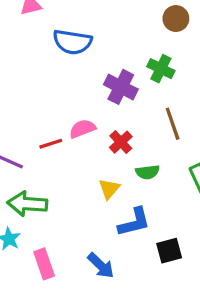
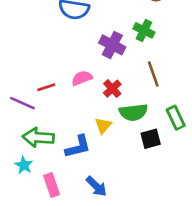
red line: (51, 144) -> (46, 87), moved
green semicircle: (148, 172) -> (133, 112), size x1.5
blue L-shape: (134, 222) -> (78, 147), moved
black square: (169, 251) -> (151, 139), moved

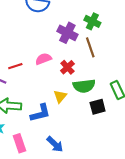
brown line: (153, 74) -> (90, 47), moved

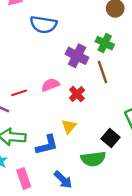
green semicircle: (84, 86) -> (93, 159), moved
black square: (98, 107) -> (111, 138), turned -35

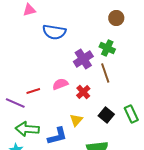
purple cross: (77, 56) -> (83, 59), turned 30
black square: (111, 138) -> (106, 115), moved

